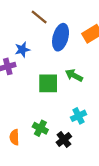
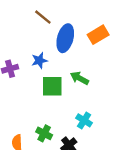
blue star: (22, 50) -> (39, 61), moved
cyan cross: (79, 116) -> (84, 120), turned -32

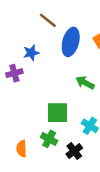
blue star: (39, 61) -> (31, 53), moved
green square: (52, 86) -> (57, 113), moved

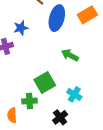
green square: (57, 113) -> (45, 82), turned -30
green cross: (49, 139) -> (30, 101), moved, turned -32

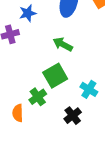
green arrow: (70, 55) -> (63, 44), moved
green cross: (30, 101) -> (38, 97), turned -32

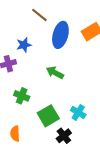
green square: (55, 76) -> (48, 116), moved
green cross: (38, 97) -> (22, 96), moved, turned -32

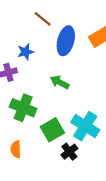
green cross: (22, 96) -> (23, 108), size x1.5
cyan cross: (78, 112) -> (85, 126), size x1.6

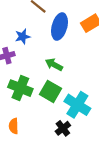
green square: (52, 130) -> (51, 91), moved, turned -30

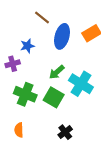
green arrow: (54, 65) -> (57, 72), turned -70
cyan cross: (77, 105) -> (81, 84), moved

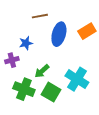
brown line: (42, 18) -> (40, 16), turned -49
green arrow: (57, 72) -> (42, 71), moved

